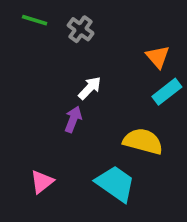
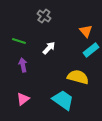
green line: (35, 20) -> (19, 41), moved
purple arrow: (73, 119) -> (23, 65), moved, turned -32

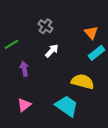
gray cross: (44, 16) -> (45, 26), moved
green line: (19, 41) -> (11, 44), moved, turned -48

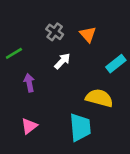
orange triangle: (91, 33) -> (88, 34), moved
cyan trapezoid: (67, 106) -> (80, 127), turned 50

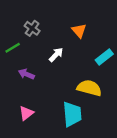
gray cross: (55, 32) -> (32, 28), moved
purple arrow: (29, 83) -> (26, 74), turned -56

